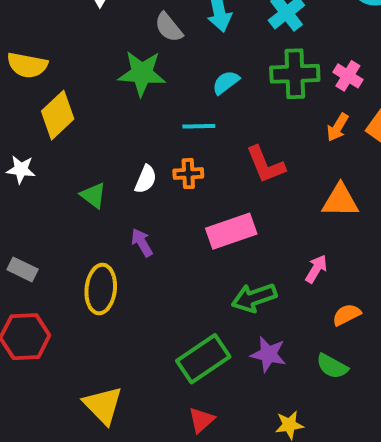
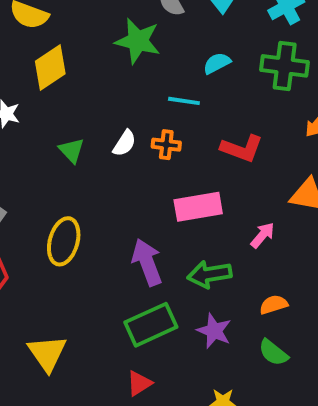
red L-shape: (266, 165) -> (242, 148), turned -57
purple arrow: (142, 243) -> (147, 262), moved, size x1.6
pink arrow: (316, 269) -> (263, 235), moved
orange semicircle: (347, 315) -> (274, 305), moved

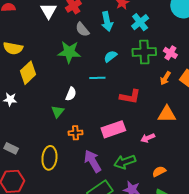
white semicircle: (124, 143) -> (71, 94), moved
orange cross: (166, 145) -> (75, 133), moved
green triangle: (72, 150) -> (58, 112), moved, turned 32
pink arrow: (263, 235) -> (148, 138), turned -144

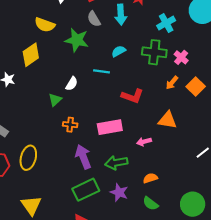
cyan cross: (140, 22) -> (166, 23), moved
yellow semicircle: (13, 48) -> (45, 25), moved
yellow ellipse: (49, 158) -> (28, 158), moved

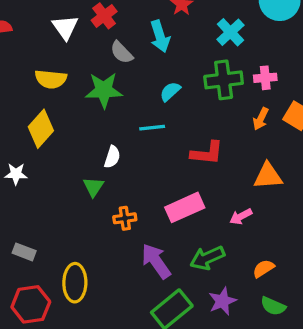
pink cross: (181, 57) -> (265, 78), turned -32
purple star: (119, 192) -> (222, 301), turned -30

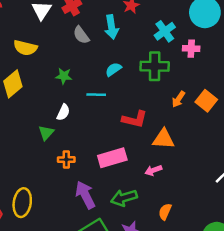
pink cross: (265, 78) -> (191, 49), moved
green star: (104, 90) -> (64, 76), moved, size x0.6
orange triangle: (268, 176) -> (163, 139), moved
orange semicircle: (264, 269) -> (165, 212), turned -42

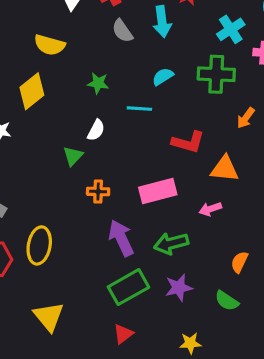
orange semicircle: (165, 212) -> (239, 262), moved

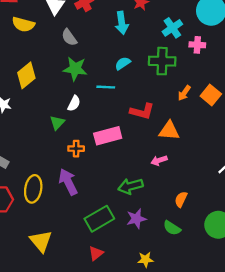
gray semicircle: (122, 31) -> (69, 37), moved
yellow semicircle: (50, 45) -> (23, 24), moved
green star: (98, 83) -> (75, 69), size x1.5
pink rectangle: (158, 191) -> (108, 136), moved
purple arrow: (121, 238) -> (68, 182), moved

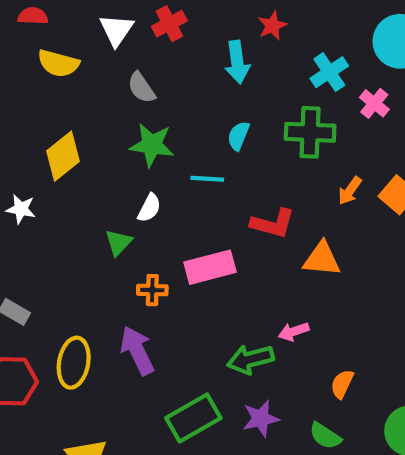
pink cross: (197, 45) -> (374, 103), turned 35
cyan semicircle: (123, 63) -> (238, 136), turned -35
pink arrow: (159, 160) -> (294, 332), moved

